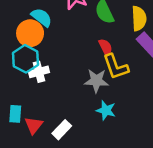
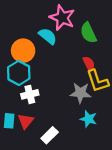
cyan semicircle: (42, 17) -> (48, 36), moved
white cross: (39, 72) -> (30, 94), moved
red triangle: (34, 125) -> (26, 121), moved

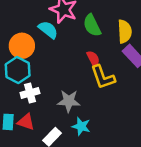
gray star: (80, 93) -> (69, 101), moved
cyan star: (88, 119) -> (81, 126), moved
red triangle: (26, 121) -> (26, 122), turned -49

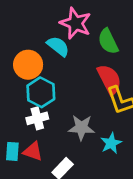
red semicircle: (93, 59) -> (109, 79), size x1.6
cyan hexagon: (18, 70) -> (41, 92), moved
cyan star: (81, 126) -> (111, 143), moved, turned 30

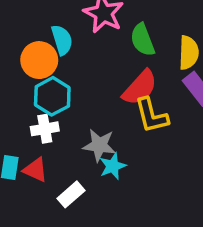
cyan semicircle: (58, 46) -> (62, 40), moved, turned 30
red semicircle: (109, 79) -> (140, 88), turned 64
cyan star: (111, 143) -> (113, 166), moved

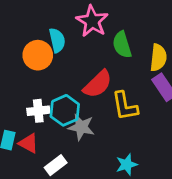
red semicircle: (140, 88) -> (98, 84), moved
cyan hexagon: (52, 96) -> (65, 110), moved
cyan star: (113, 166) -> (127, 164), moved

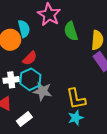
red semicircle: (98, 84) -> (30, 58), moved, size x0.7
yellow L-shape: (125, 106) -> (76, 99), moved

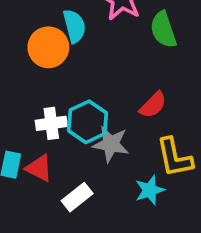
red semicircle: (30, 58) -> (153, 105), moved
cyan star: (76, 118) -> (150, 190), moved

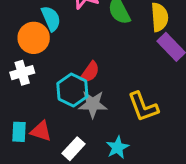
red semicircle: (153, 105) -> (90, 72), moved
white cross: (51, 123) -> (22, 73), moved
cyan star: (150, 190) -> (117, 147), moved

